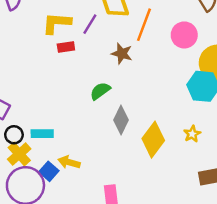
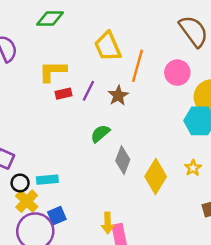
purple line: (90, 24) -> (88, 91), moved
brown star: (122, 54) -> (118, 96), turned 30
yellow arrow: (69, 162) -> (108, 223), moved, turned -102
blue square: (49, 171) -> (57, 216), turned 30

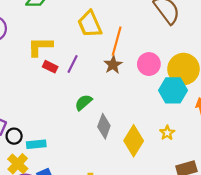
pink circle: (177, 73) -> (149, 64), moved
red rectangle: (63, 94) -> (50, 67), turned 40
brown star: (118, 96) -> (113, 65), moved
black circle: (20, 183) -> (14, 136), moved

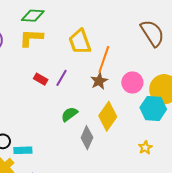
yellow L-shape: (40, 47) -> (31, 38), moved
yellow diamond: (134, 141) -> (108, 116), moved

